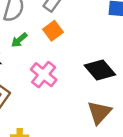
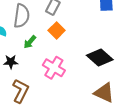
brown triangle: (99, 113) -> (104, 93), turned -40

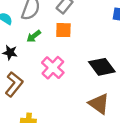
orange square: (57, 30) -> (63, 30), turned 35

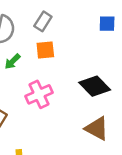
pink cross: (53, 68) -> (39, 94), turned 30

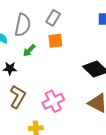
pink cross: (39, 94) -> (53, 101), moved

